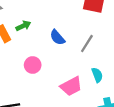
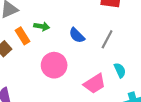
green arrow: (23, 26) -> (42, 26), turned 40
pink circle: (33, 65) -> (54, 65), size x1.5

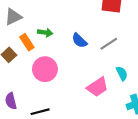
gray line: (107, 39) -> (109, 44), turned 30
pink circle: (54, 65) -> (45, 69), moved

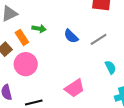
pink circle: (45, 69) -> (26, 64), moved
pink trapezoid: (98, 87) -> (74, 88), moved

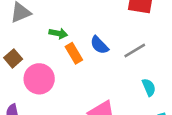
orange rectangle: (22, 37) -> (74, 53), moved

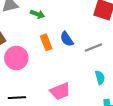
green arrow: (58, 33) -> (37, 14), moved

